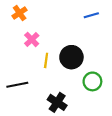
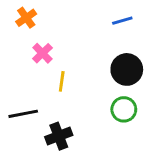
black circle: (71, 57) -> (127, 69), moved
black cross: (57, 102) -> (59, 136), moved, turned 36

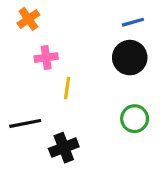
pink cross: (42, 53) -> (46, 58), turned 36
black circle: (127, 69) -> (130, 58), moved

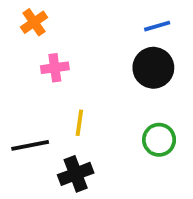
yellow line: (67, 88) -> (79, 123), moved

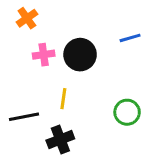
blue line: (157, 26) -> (130, 38), moved
black circle: (153, 68) -> (80, 55), moved

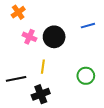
pink cross: (44, 55) -> (29, 37), turned 32

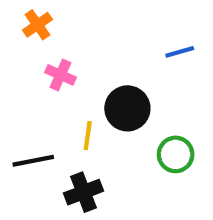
black circle: (54, 37) -> (127, 108), moved

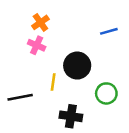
orange cross: (37, 25) -> (40, 22), moved
black cross: (83, 192) -> (71, 116), moved, turned 30

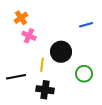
orange cross: (40, 22) -> (21, 18), moved
black cross: (71, 116) -> (45, 90), moved

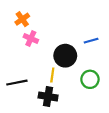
blue line: (86, 25) -> (91, 41), moved
yellow line: (42, 65) -> (52, 75), moved

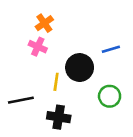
orange cross: (22, 19) -> (44, 23), moved
yellow line: (52, 75) -> (56, 82), moved

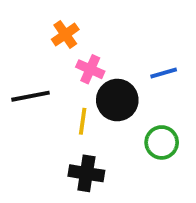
pink cross: (38, 47) -> (90, 69), moved
black line: (21, 100) -> (31, 96), moved

